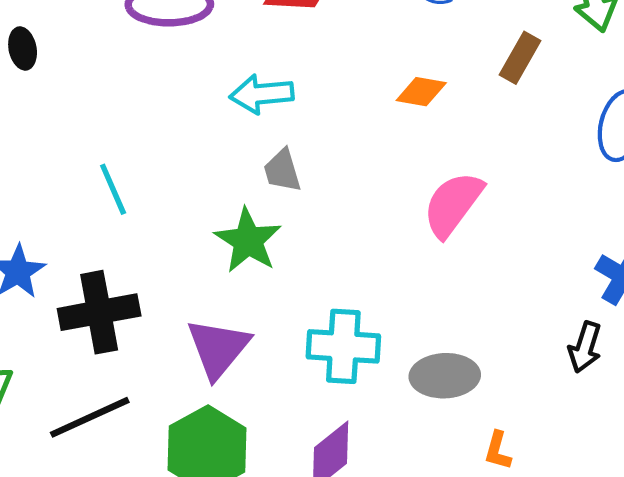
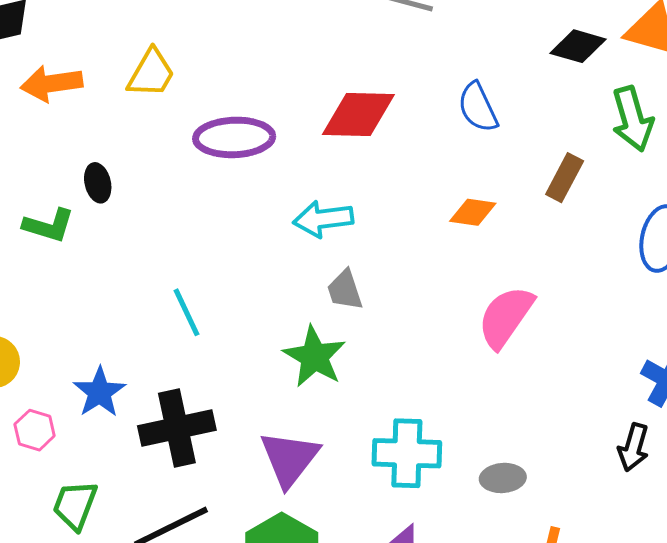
gray ellipse: (445, 376) -> (503, 478), size x0.7

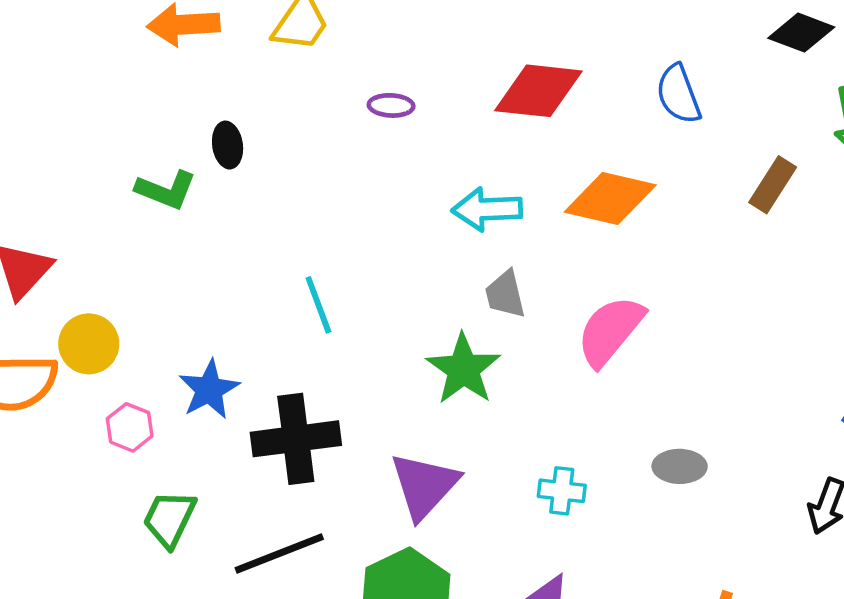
purple ellipse: (234, 137) -> (391, 105), size x0.5
orange diamond: (473, 212) -> (610, 198), moved, size x1.6
pink semicircle: (506, 317) -> (610, 331), moved
cyan cross: (407, 453) -> (562, 491), size x0.6
gray ellipse: (503, 478) -> (680, 466), moved

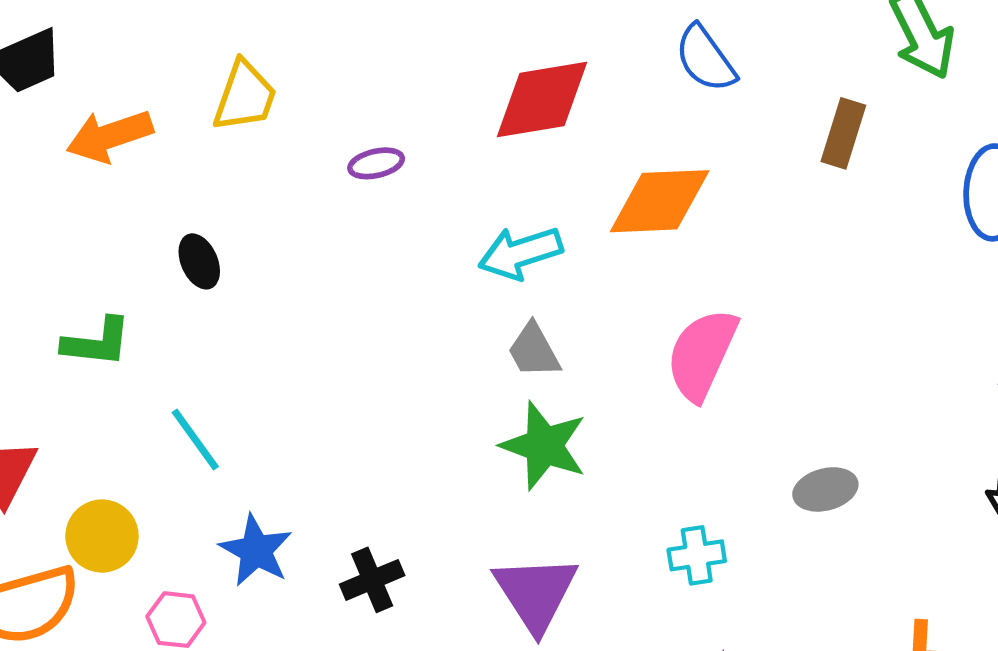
green L-shape: (166, 190) -> (97, 342), moved
gray trapezoid: (505, 294) -> (534, 351), moved
cyan line: (318, 305) -> (195, 439), moved
black cross: (296, 439) -> (372, 580), size x0.6

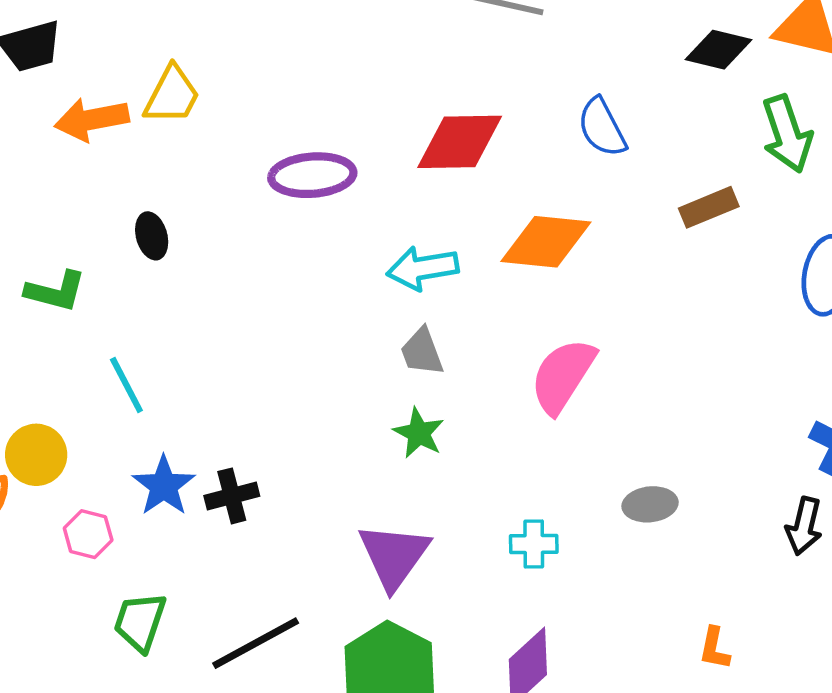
yellow trapezoid: (245, 96) -> (172, 95), moved
brown rectangle: (843, 133) -> (709, 207), turned 42
purple ellipse: (376, 163) -> (312, 175), size x1.8
green star: (544, 446) -> (419, 433), size x0.7
black cross: (372, 580) -> (232, 496), moved

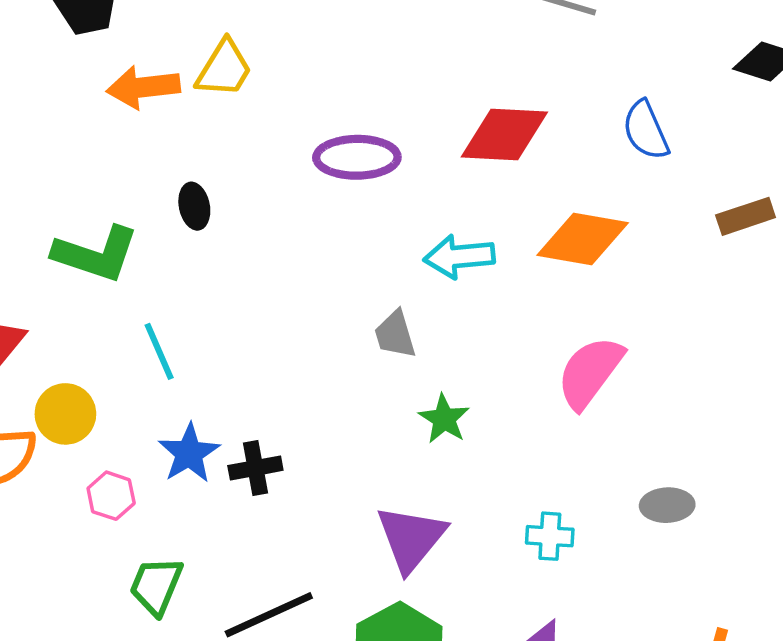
green L-shape: (56, 291) -> (96, 254), size x1.4
gray trapezoid: (422, 352) -> (395, 334), moved

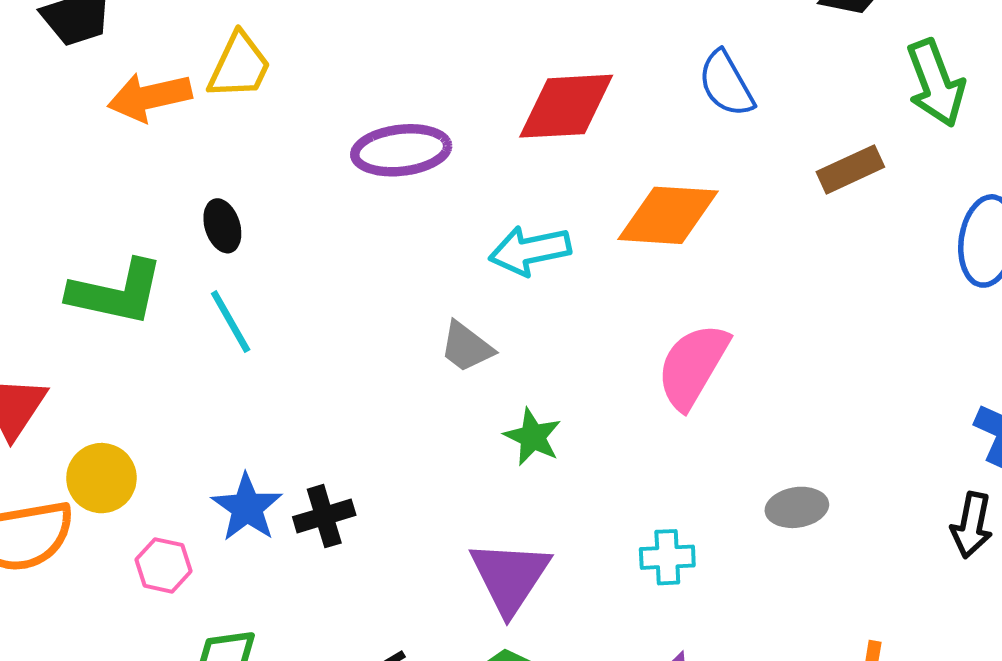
gray trapezoid: (395, 334) -> (466, 347), turned -30
cyan line: (159, 351) -> (231, 322), moved

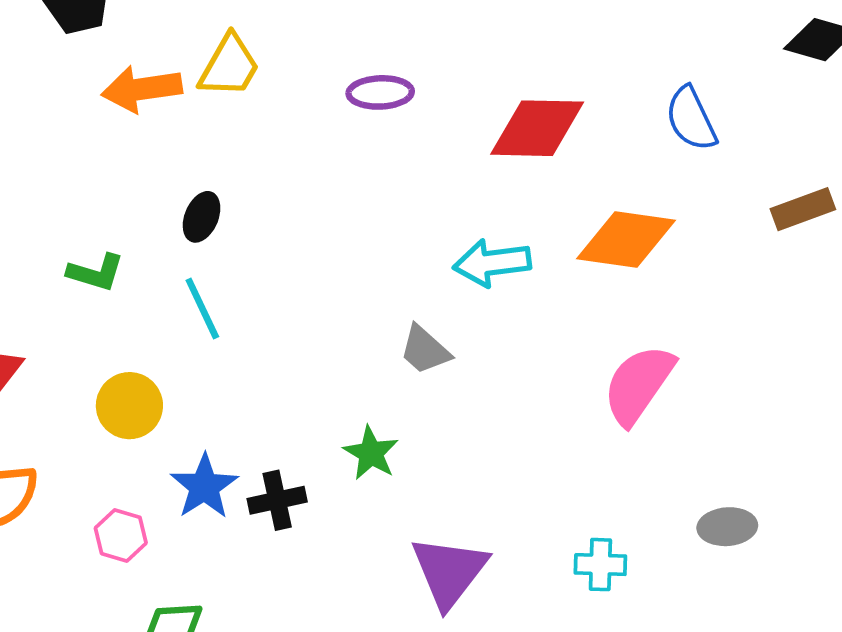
purple ellipse: (401, 150) -> (380, 92), moved, size x0.7
black ellipse: (222, 226) -> (202, 217), turned 36
green L-shape: (116, 293) -> (96, 272), size x0.6
green star: (533, 437) -> (371, 453), moved
yellow circle: (101, 478) -> (129, 406), moved

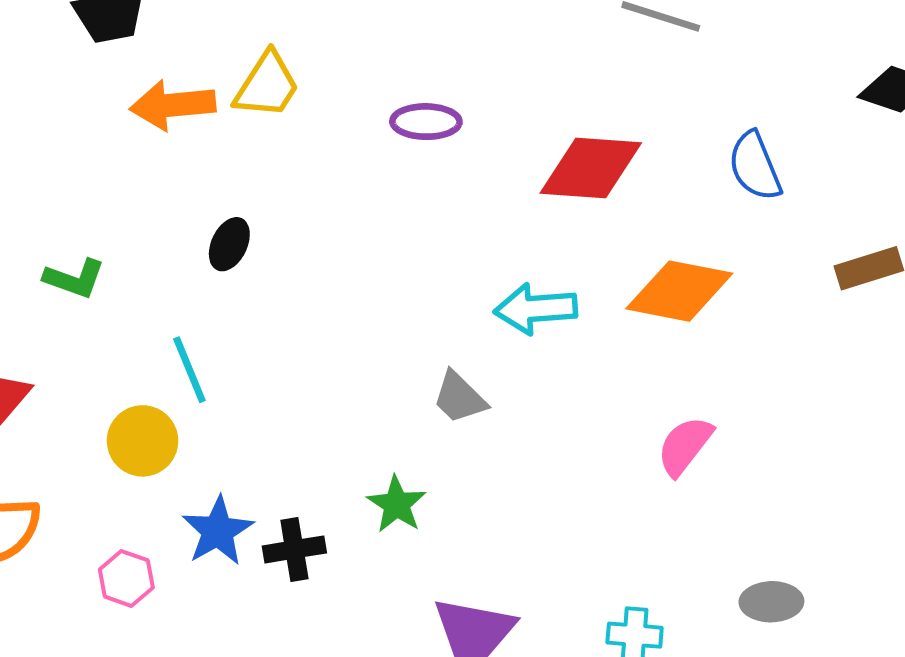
green L-shape: (96, 272) -> (74, 279), moved
cyan line: (202, 308) -> (189, 370), moved
pink semicircle: (639, 384) -> (685, 446), size x0.7

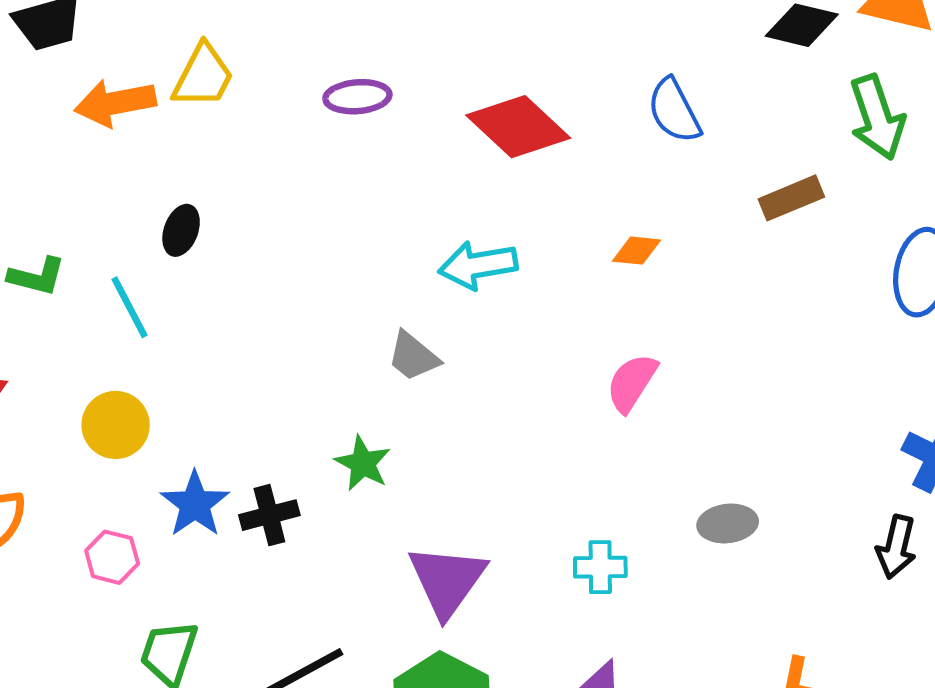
red diamond: (591, 168) -> (518, 127), turned 44
orange diamond: (679, 291) -> (637, 251), moved, size x0.5
cyan line: (189, 370) -> (129, 307), moved

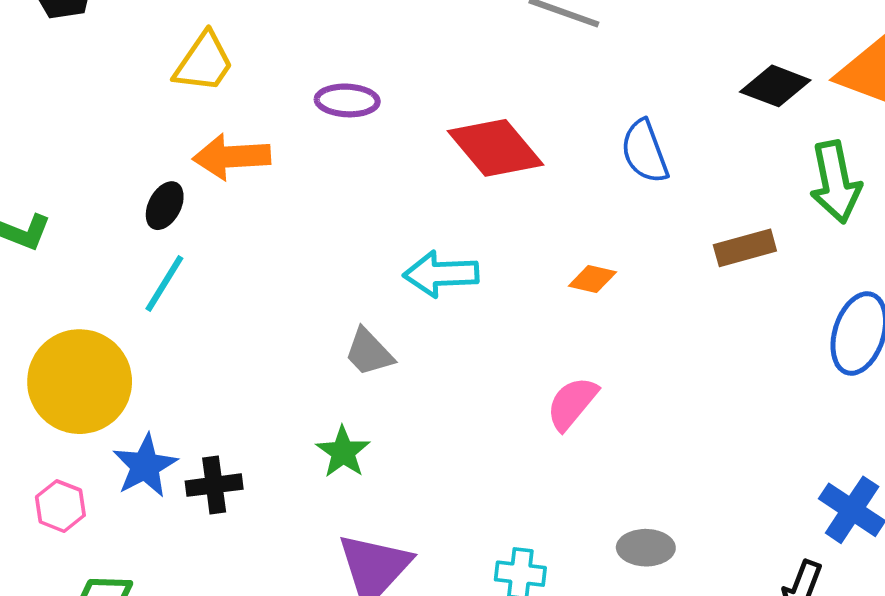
orange arrow: (115, 103) -> (232, 157), moved
cyan line: (129, 307) -> (164, 284), moved, turned 52
yellow circle: (116, 425) -> (80, 382), size x1.6
green star: (363, 463) -> (343, 452), moved

